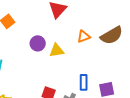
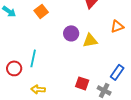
blue rectangle: (84, 82) -> (117, 72), turned 35

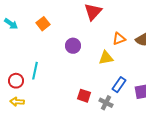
yellow triangle: (90, 40) -> (106, 58), moved
yellow arrow: (38, 89) -> (17, 102), moved

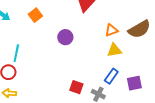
yellow triangle: (106, 58) -> (114, 50), moved
cyan line: (35, 71) -> (16, 53), moved

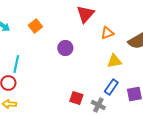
orange triangle: (111, 30) -> (107, 33), moved

